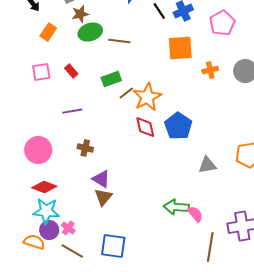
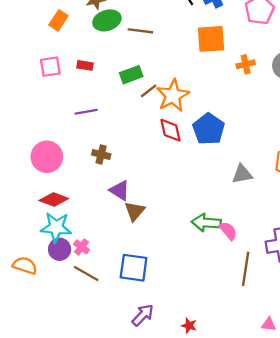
red rectangle: (71, 71) -> (85, 65), turned -40
brown triangle: (103, 197) -> (135, 211), moved
orange semicircle: (34, 242) -> (25, 265), moved

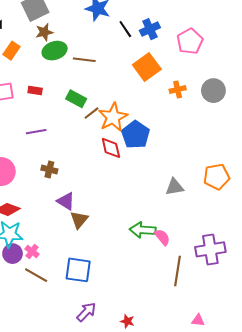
orange square: (211, 39) -> (147, 67), turned -32
green rectangle: (131, 75) -> (76, 99), turned 48
blue pentagon: (209, 129) -> (136, 135), moved

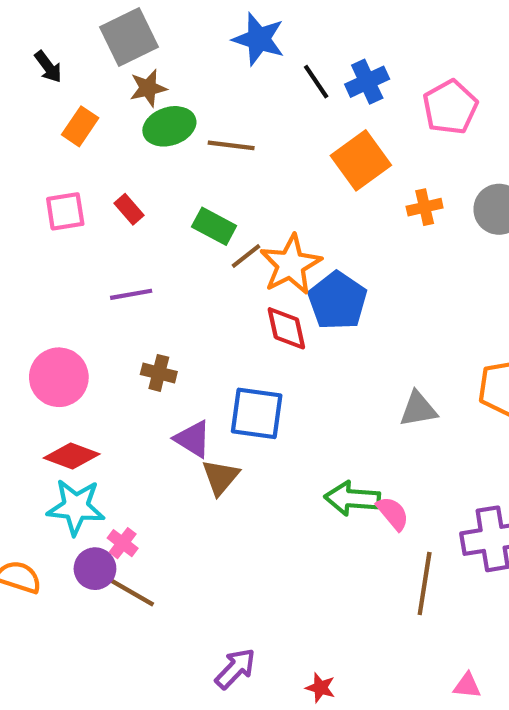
red rectangle: (35, 91) -> (129, 209), turned 40
purple circle: (13, 254) -> (95, 569), moved
blue square: (78, 270) -> (257, 413), moved

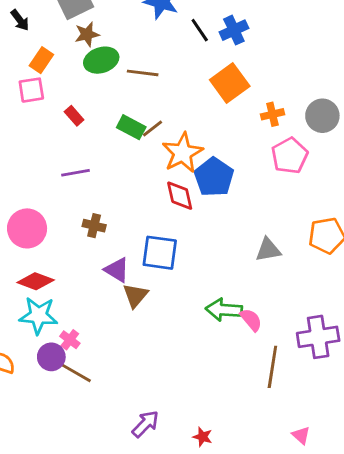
pink pentagon: (450, 107) -> (290, 156), moved
pink square: (65, 211) -> (31, 90), moved
brown line: (246, 256) -> (153, 129), moved
pink triangle: (467, 686) -> (301, 435), turned 36

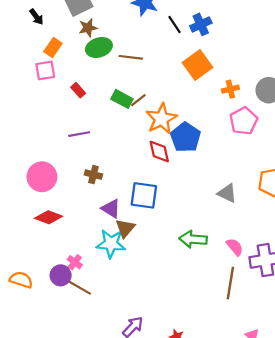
gray triangle: (268, 250) -> (227, 193), turned 35
cyan star: (38, 315) -> (111, 244), moved
pink semicircle: (251, 320) -> (235, 247), moved

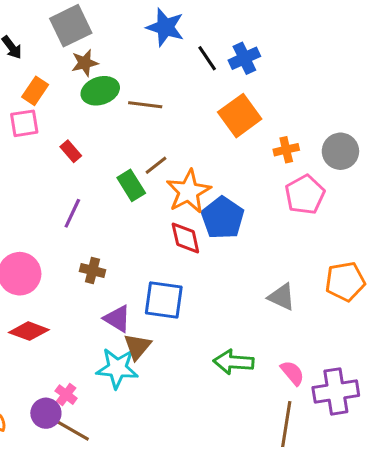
green rectangle: (122, 99) -> (131, 185), moved, turned 30
purple line: (79, 134) -> (72, 213), turned -55

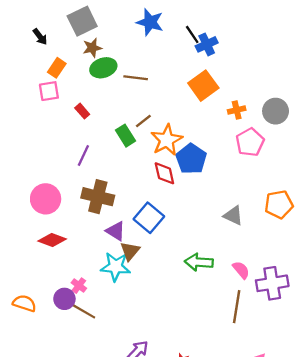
black line: (207, 58) -> (192, 34), moved
brown cross: (92, 271) -> (98, 197), size x1.8
blue square: (164, 300) -> (149, 218), turned 32

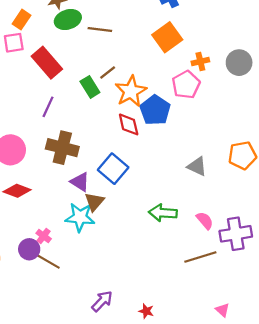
red rectangle: (82, 111) -> (47, 63), size x2.0
pink pentagon: (250, 142) -> (186, 85), moved
brown line: (237, 307) -> (200, 257), turned 64

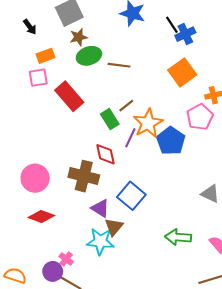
orange rectangle: (21, 20) -> (45, 56), turned 36
purple line: (48, 107) -> (130, 138), moved
red diamond: (129, 124) -> (106, 154), moved

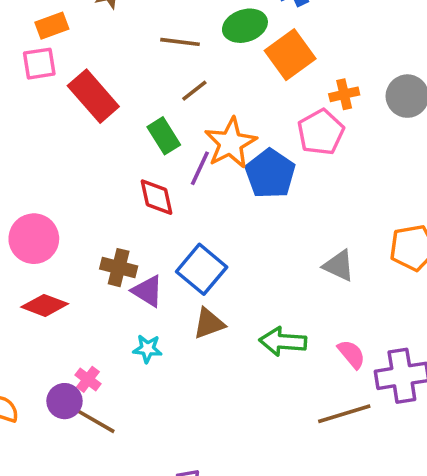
green ellipse: (89, 56) -> (245, 26), moved
brown line: (126, 106) -> (194, 91), moved
brown cross: (84, 176) -> (119, 268), moved, size x0.7
brown triangle: (114, 227) -> (209, 323), moved, turned 30
cyan star: (100, 241) -> (148, 349), size x0.6

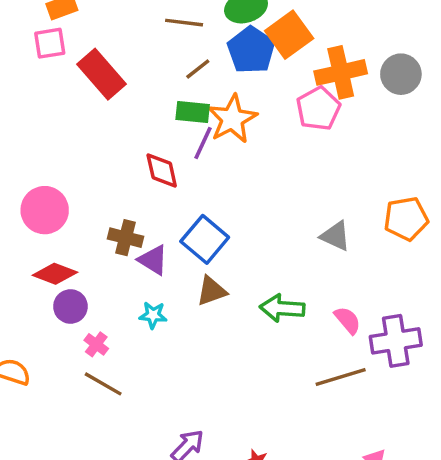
orange cross: (344, 94) -> (341, 72), size x1.8
green rectangle: (164, 136) -> (193, 112), moved, turned -52
blue pentagon: (270, 174) -> (251, 50), moved
purple circle: (64, 401) -> (70, 306), moved

